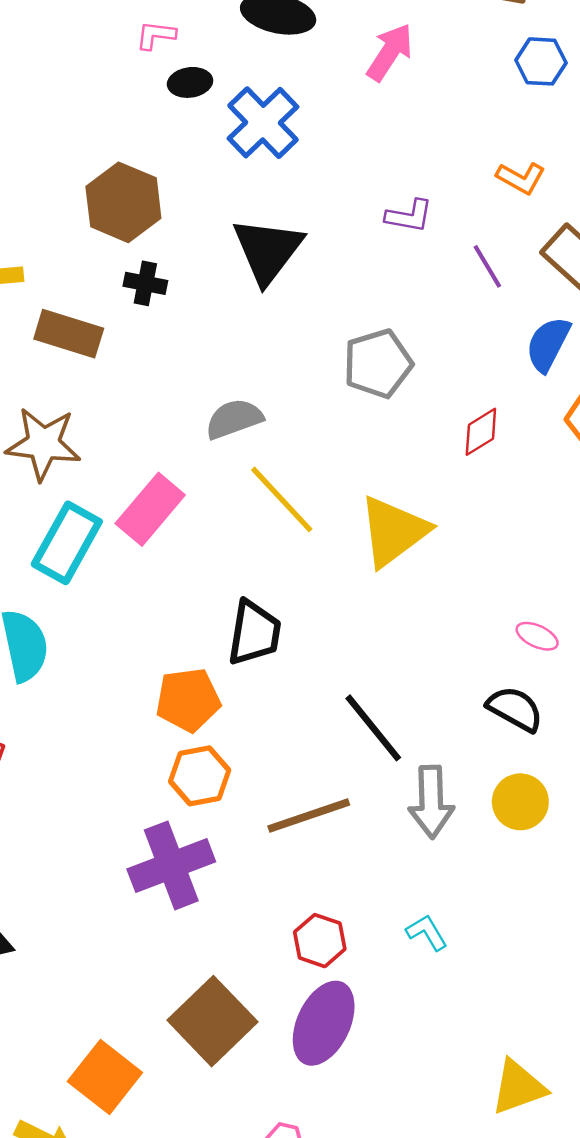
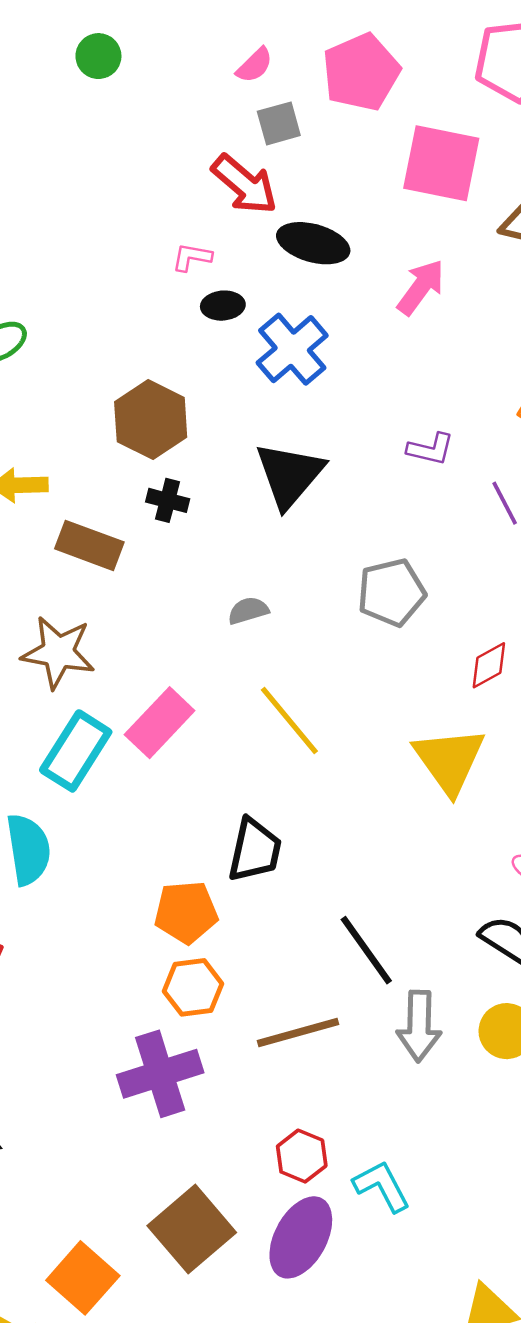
gray semicircle: (234, 419) -> (248, 611), moved, size x0.7
yellow triangle: (393, 531) -> (449, 760), moved, turned -32
cyan L-shape: (427, 932) -> (382, 1186), moved, size x1.4

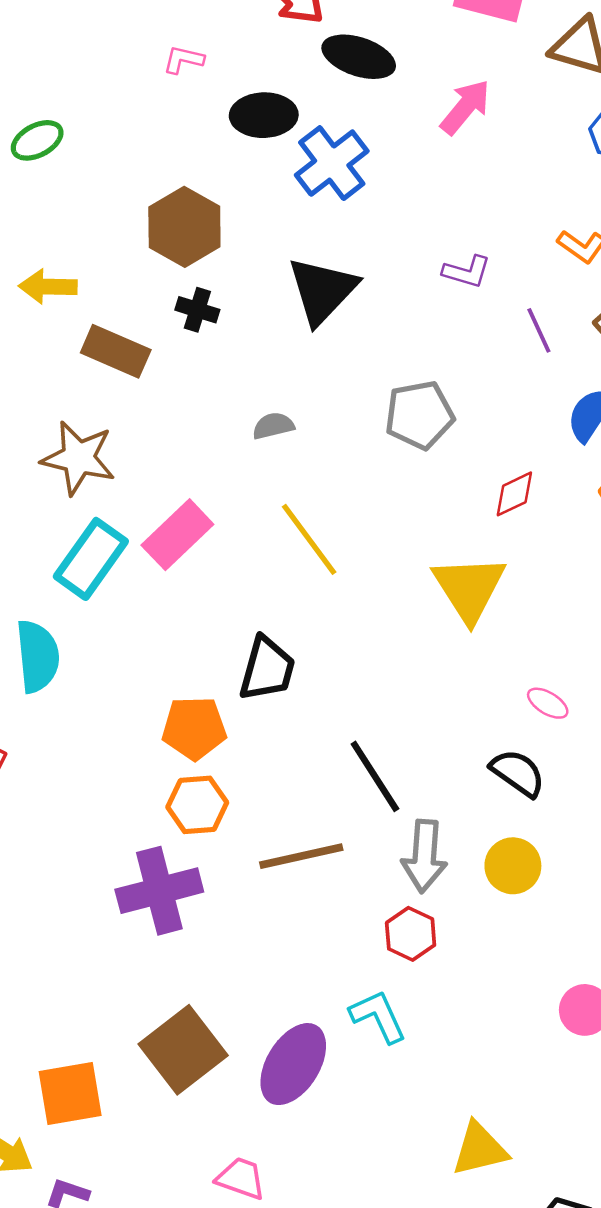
pink L-shape: (192, 257) -> (183, 60), moved
black ellipse: (223, 306) -> (264, 115), size x1.5
red hexagon: (302, 1156) -> (411, 934), moved
orange square: (83, 1278) -> (70, 1094), turned 36

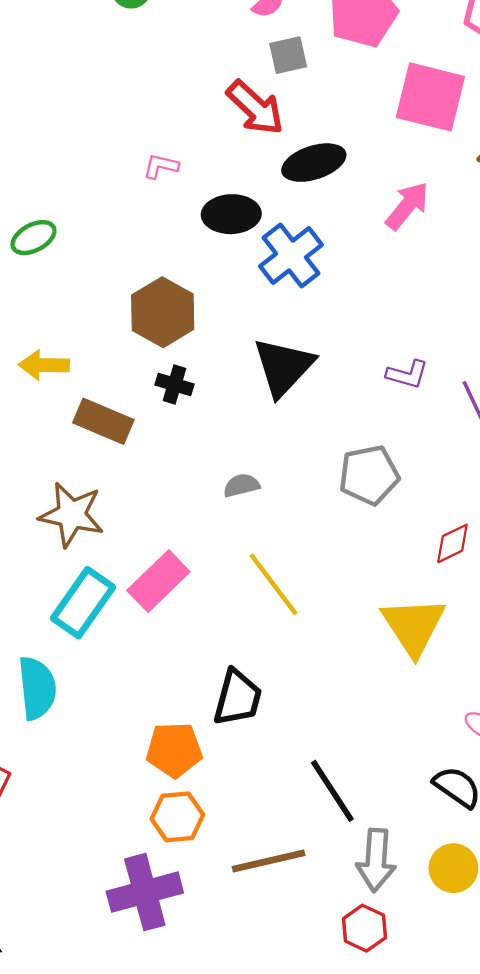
black ellipse: (359, 57) -> (314, 163), turned -36
purple L-shape: (467, 272) -> (407, 374), moved

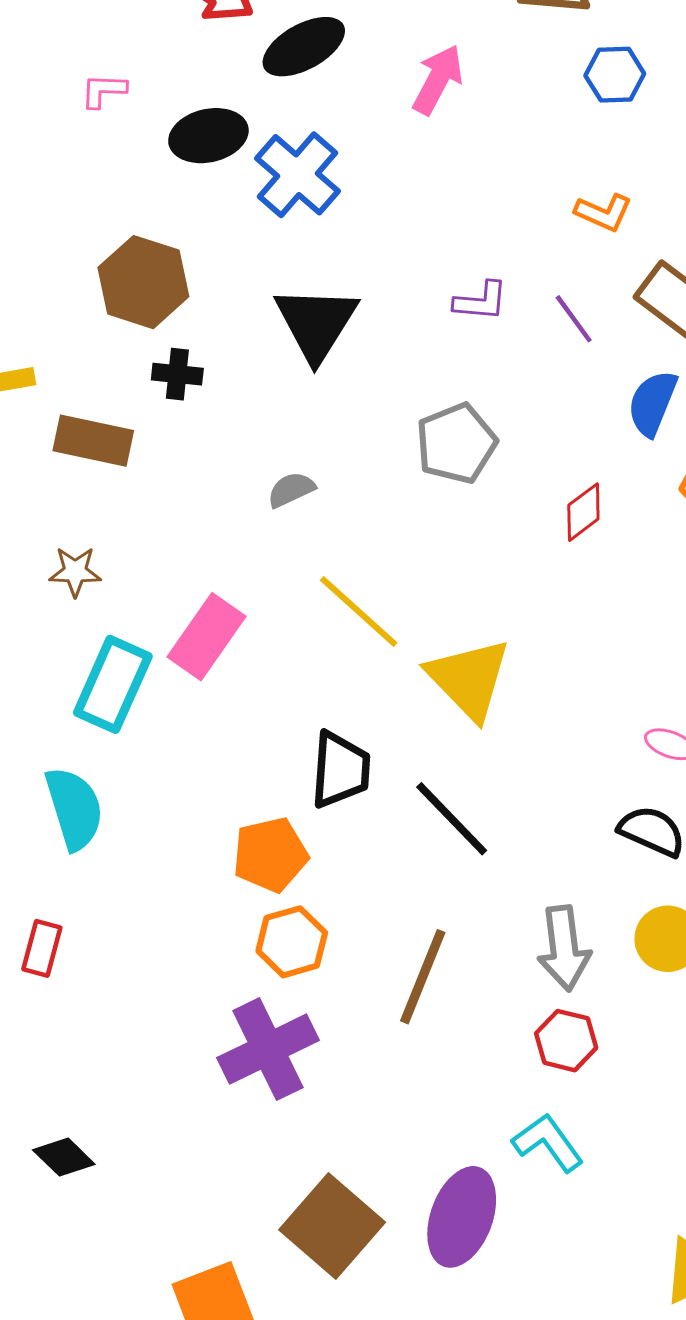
brown star: (71, 515) -> (75, 572), size x0.6
yellow triangle: (414, 626) -> (469, 679), moved
black line: (332, 791) -> (452, 819), moved
brown line: (269, 861) -> (423, 977), turned -44

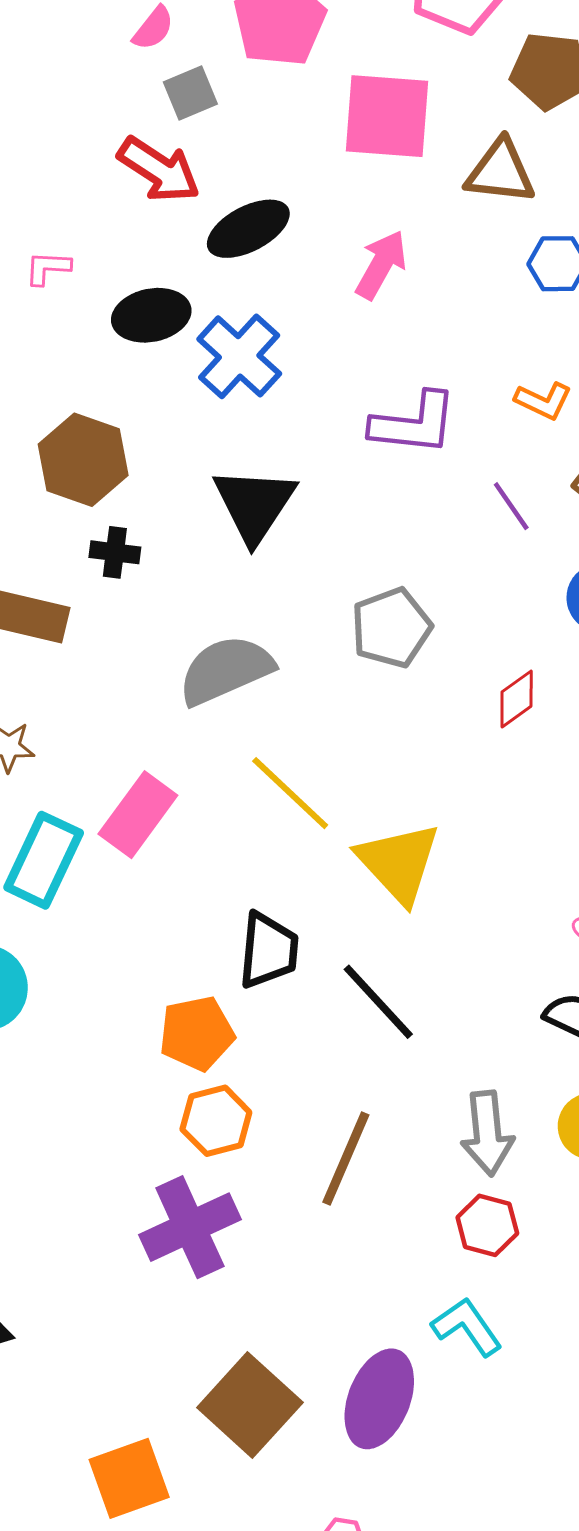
purple L-shape: (481, 301) -> (414, 424), moved, size x1.6
gray semicircle: (291, 490) -> (226, 670), size x2.0

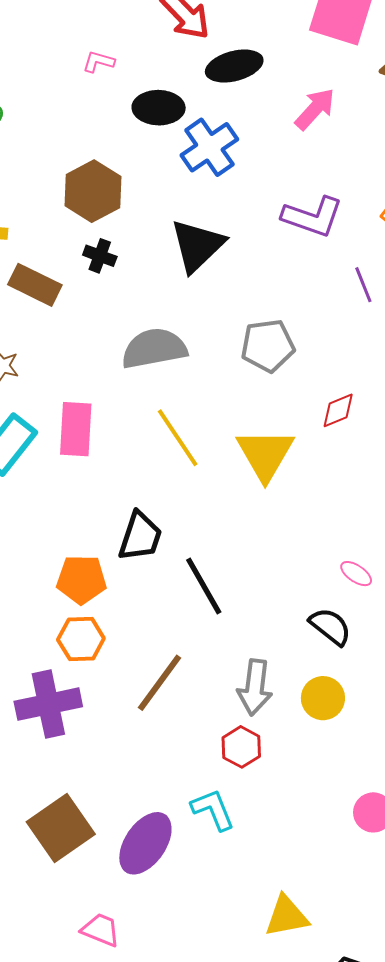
pink rectangle: (138, 815) -> (76, 429), turned -46
yellow triangle: (399, 863) -> (265, 454), moved

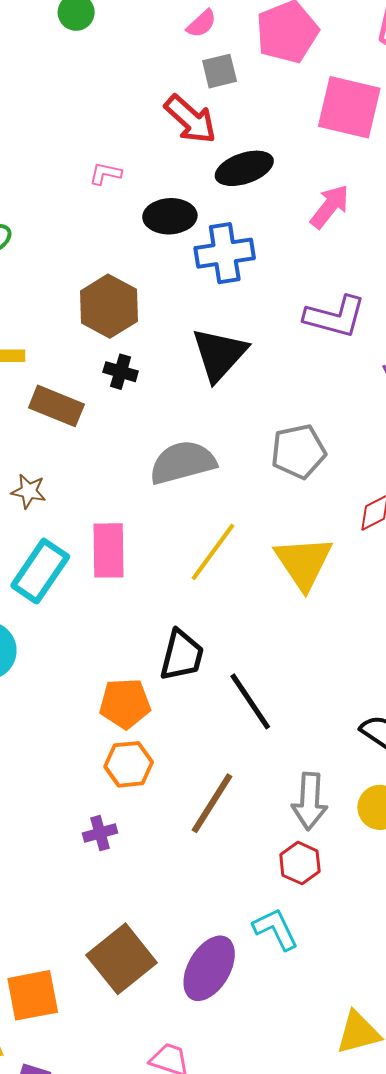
blue cross: (209, 147) -> (225, 253), turned 30
yellow line: (178, 438) -> (213, 552), turned 74
purple cross: (48, 704) -> (100, 833), size x0.5

